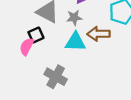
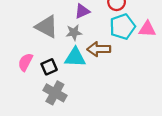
black square: (36, 35) -> (49, 67), moved

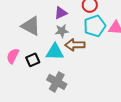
gray star: (74, 33) -> (62, 31), moved
gray cross: (55, 93) -> (57, 82), moved

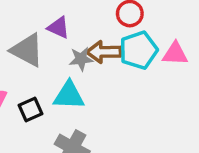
purple triangle: (61, 13) -> (58, 28), moved, turned 48
brown arrow: (75, 45) -> (104, 52), moved

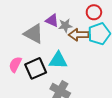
gray star: (81, 59) -> (65, 26), moved
black square: (31, 109) -> (36, 68), size x1.5

